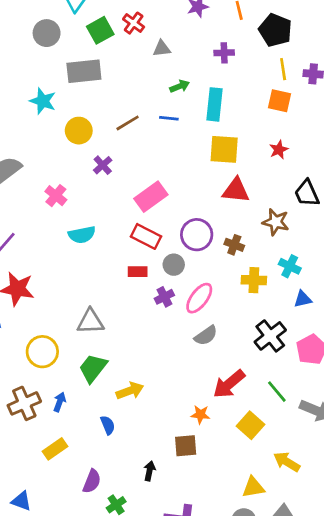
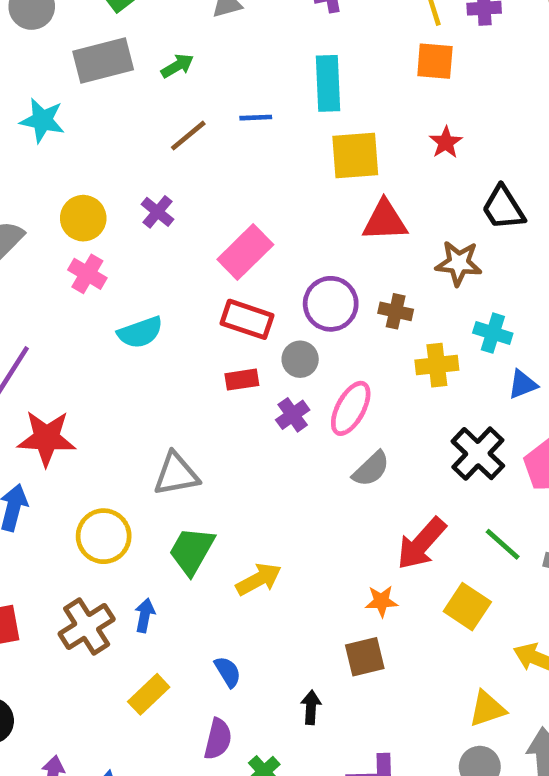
green arrow: (180, 86) -> (177, 66), moved
yellow circle: (79, 131) -> (83, 218), moved
blue semicircle: (108, 425) -> (228, 672), moved

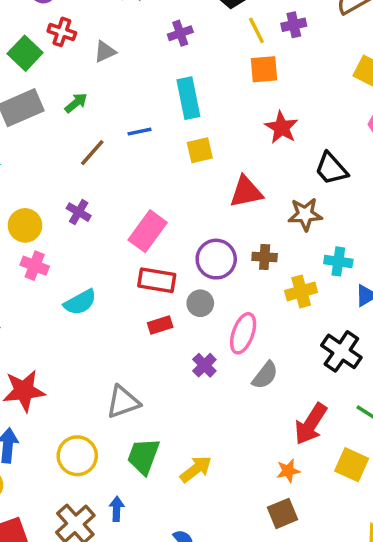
red star: (446, 142) -> (282, 127), size x1.4
yellow square: (355, 156) -> (200, 150), moved, size x0.7
purple cross: (293, 415) -> (204, 365), moved

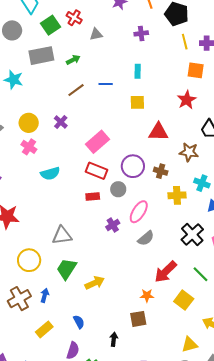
orange square: (264, 69) -> (196, 70), moved
cyan rectangle: (188, 98) -> (138, 71), size x0.6

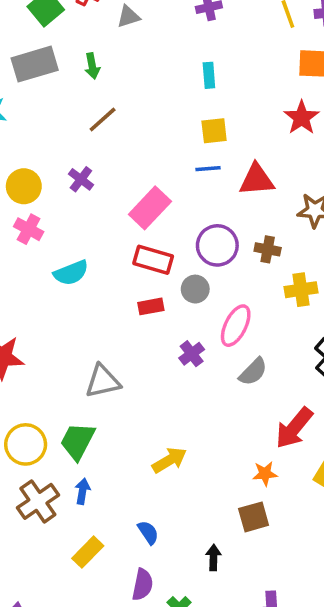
green arrow: (73, 60) -> (92, 66), turned 112
blue line: (106, 84) -> (208, 169), moved
yellow circle: (29, 260) -> (26, 444), moved
green trapezoid: (67, 269) -> (78, 441), moved

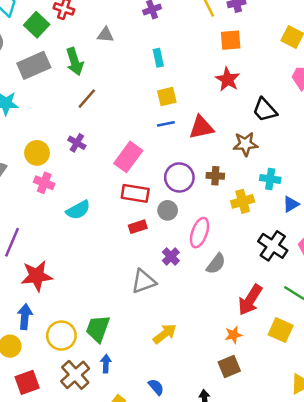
gray triangle: (128, 17) -> (105, 35), moved, turned 30
green arrow: (92, 66) -> (75, 62), size x1.5
gray triangle: (103, 381) -> (144, 281), moved

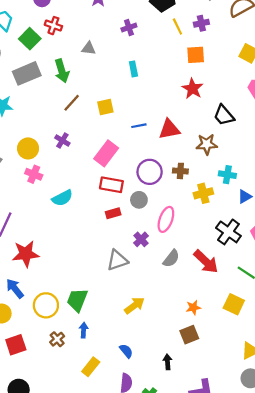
yellow square: (167, 97) -> (105, 107), moved
gray semicircle: (216, 264) -> (171, 259), moved
red arrow: (250, 300) -> (206, 262), moved, turned -80
blue arrow: (25, 317) -> (15, 289), turned -45
brown cross: (75, 375) -> (57, 339), size x0.6

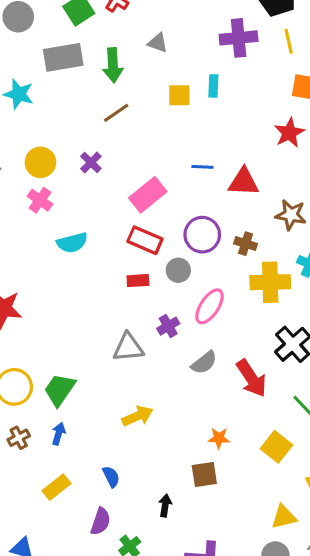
purple cross: (129, 27) -> (239, 38), moved, size x1.6
yellow square: (105, 107) -> (179, 95), moved
yellow cross: (203, 193) -> (270, 282), size x1.4

